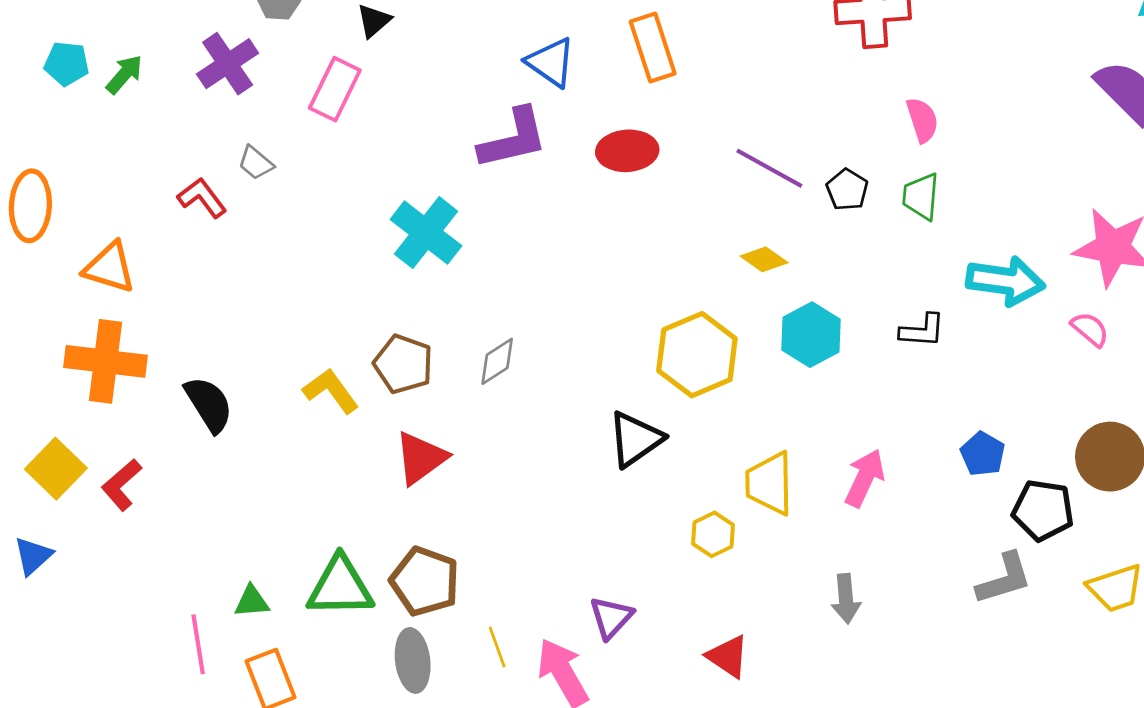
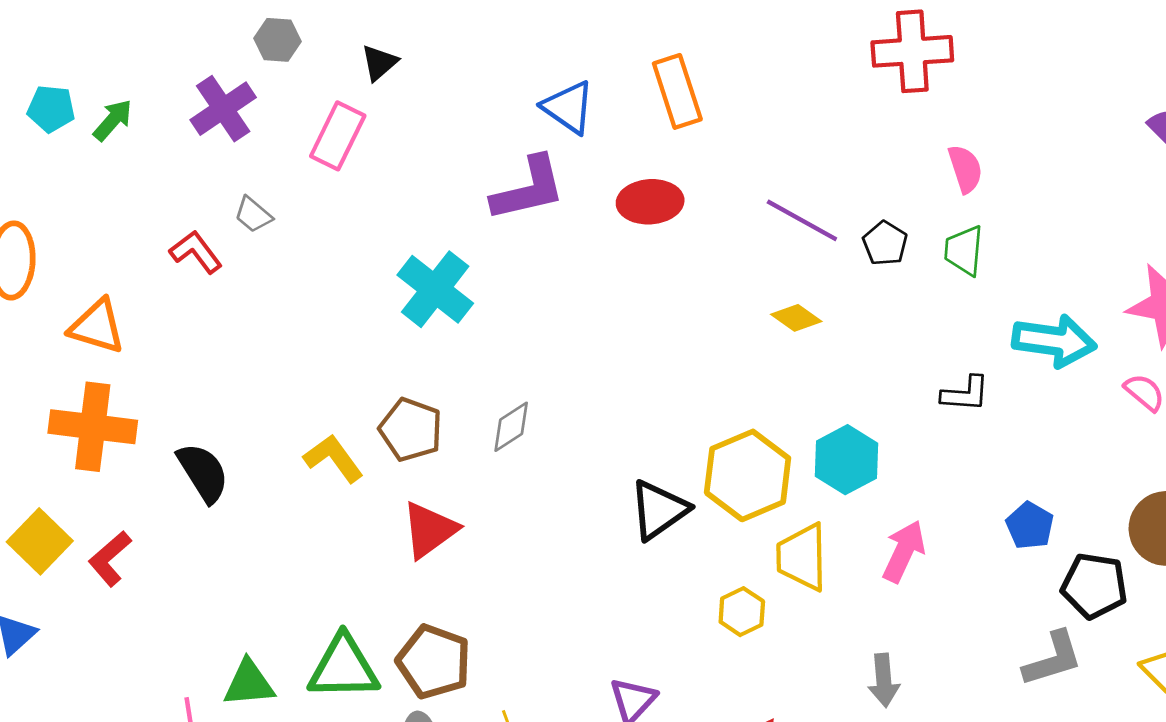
cyan hexagon: (811, 335) -> (846, 460), moved
yellow hexagon: (697, 355) -> (748, 475), moved
green triangle: (252, 601) -> (249, 683), size x1.4

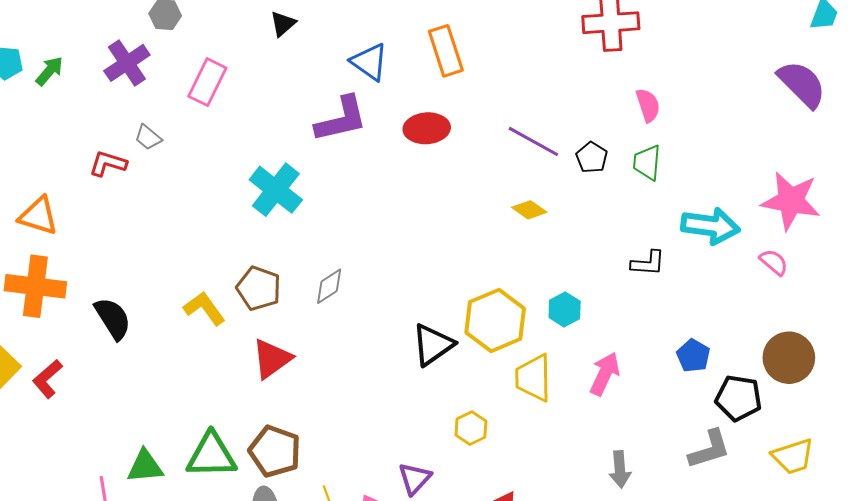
black triangle: (379, 63) -> (283, 24), moved
red L-shape: (196, 252) -> (108, 164), turned -36
cyan hexagon: (846, 460) -> (565, 309), size x0.7
yellow hexagon: (742, 612) -> (471, 428), moved
gray arrow: (884, 680) -> (620, 469), moved

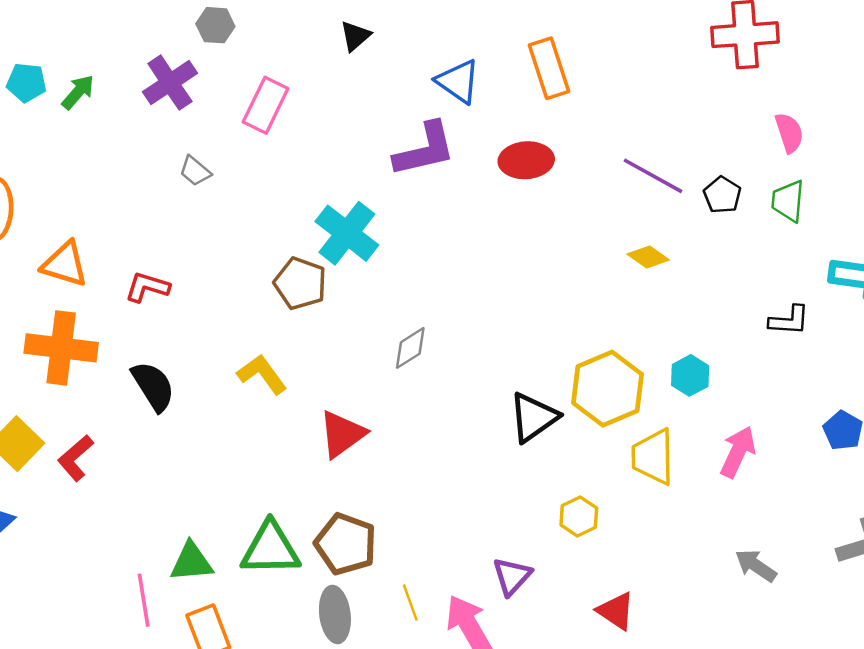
red L-shape: (108, 164) -> (147, 287), moved
brown pentagon: (259, 288) -> (300, 283), moved
gray arrow: (620, 469) -> (756, 566), turned 129

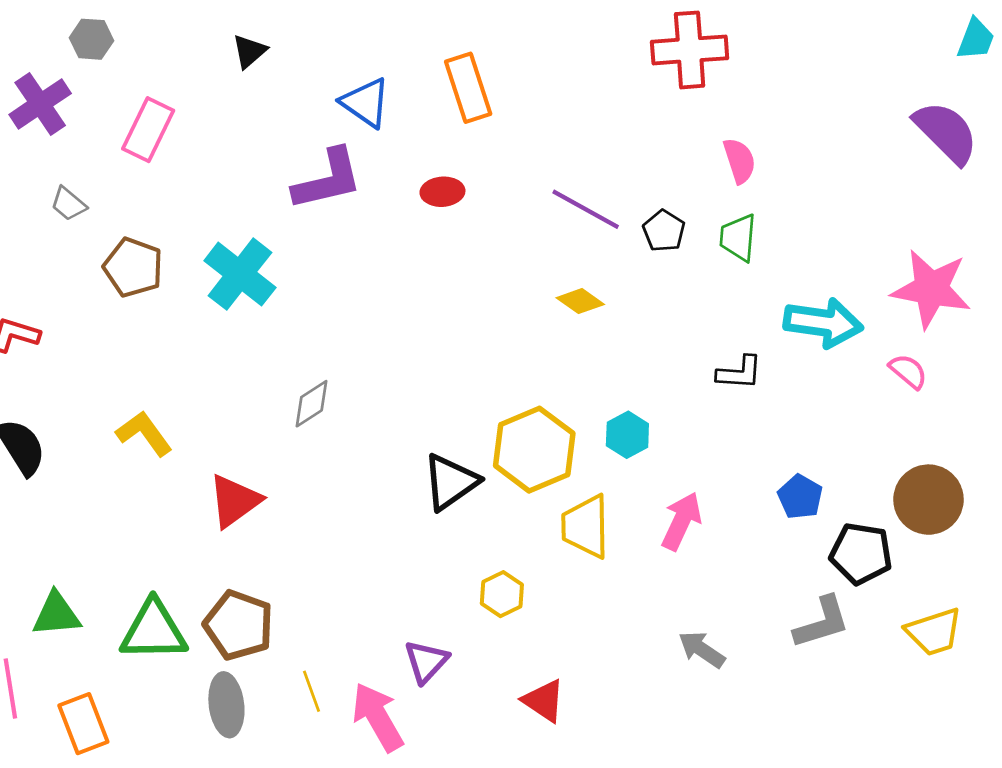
red ellipse: (526, 160) -> (442, 192), size x0.7
brown pentagon: (300, 283) -> (133, 267), moved
green triangle: (191, 562) -> (56, 614), moved

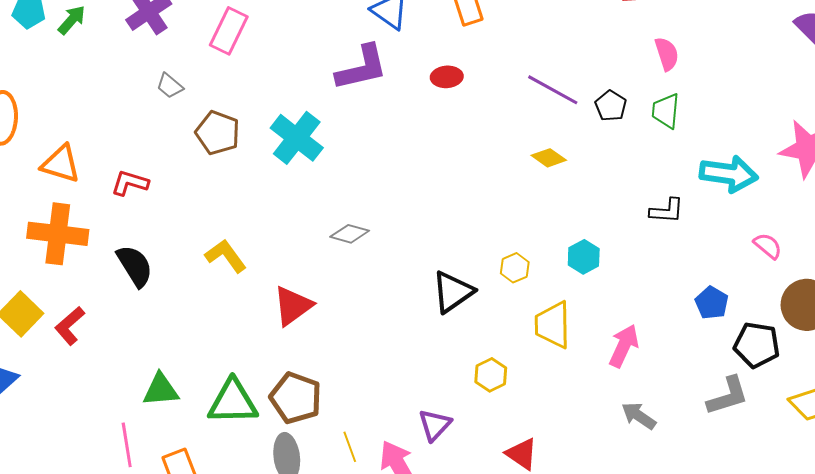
pink semicircle: (908, 371) -> (768, 246), moved
gray diamond: (311, 404) -> (350, 234), turned 48
yellow hexagon: (534, 450) -> (515, 268), size x0.5
pink arrow: (681, 521) -> (624, 346), moved

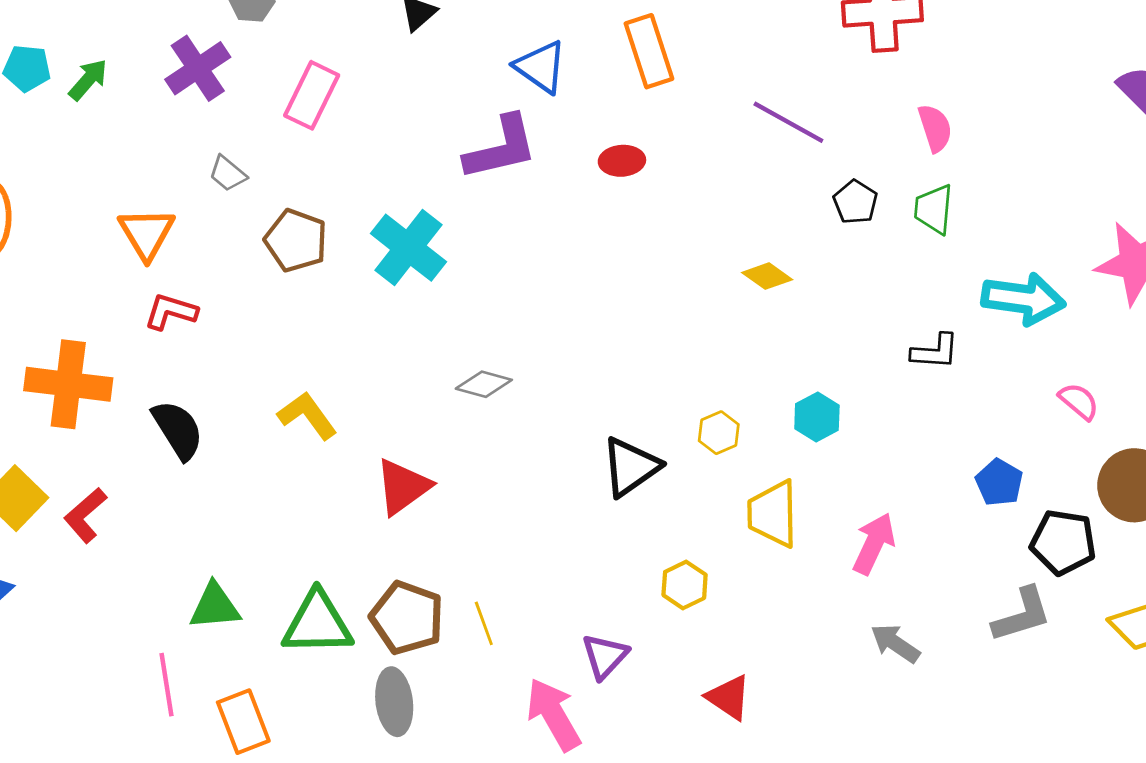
purple line: (553, 90) -> (788, 122), moved
orange triangle: (61, 164) -> (147, 233), moved, turned 42
yellow line: (350, 447) -> (484, 623), moved

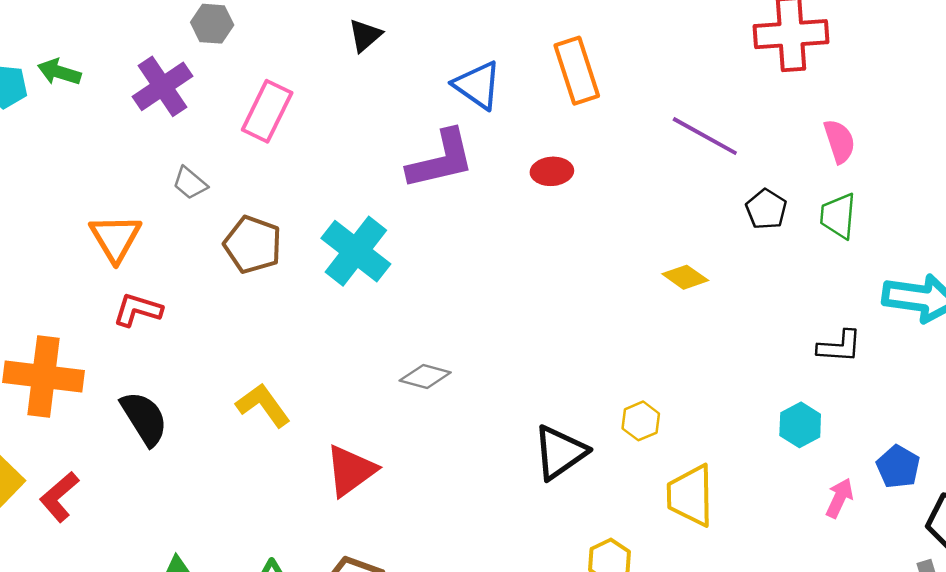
green arrow: (88, 80) -> (59, 72), moved, turned -114
cyan hexagon: (817, 417) -> (800, 425), moved
pink arrow: (874, 544) -> (839, 498), moved, size x0.7

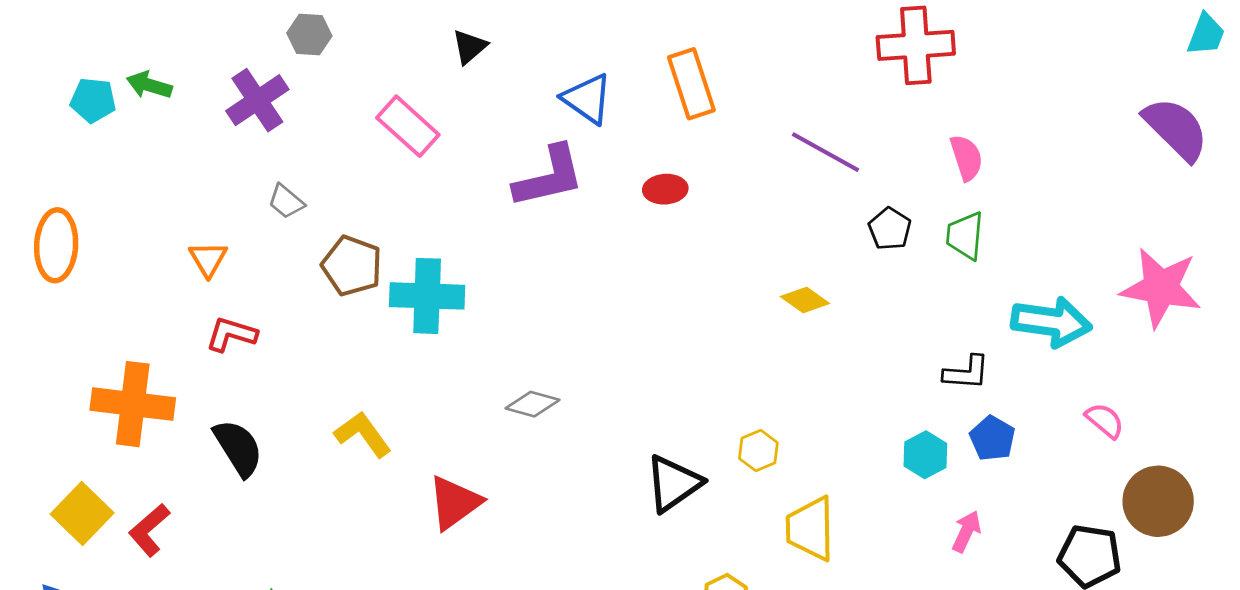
pink rectangle: (267, 111) -> (408, 126), moved, turned -74
orange triangle: (115, 238) -> (208, 259), size x0.7
cyan cross: (356, 251) -> (427, 296), moved, turned -36
blue pentagon: (898, 467) -> (992, 438), moved

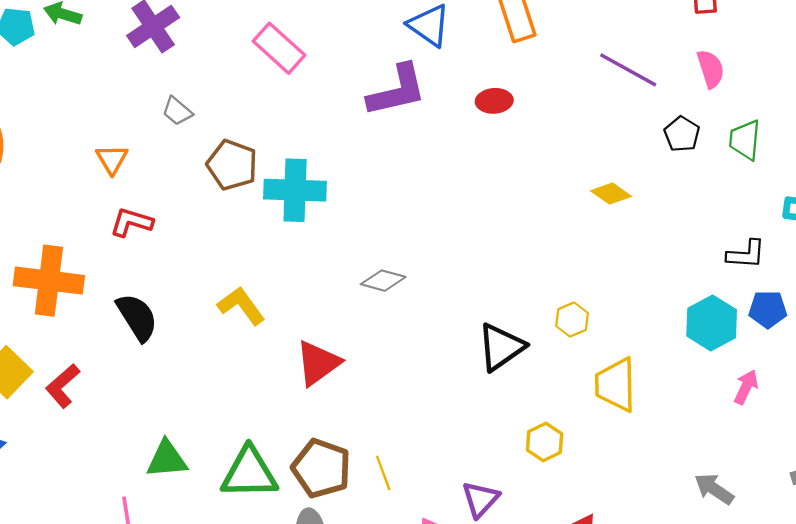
pink semicircle: (966, 158) -> (711, 69), moved
blue pentagon: (992, 438) -> (768, 309), turned -30
cyan hexagon: (925, 455) -> (712, 323), size x1.4

